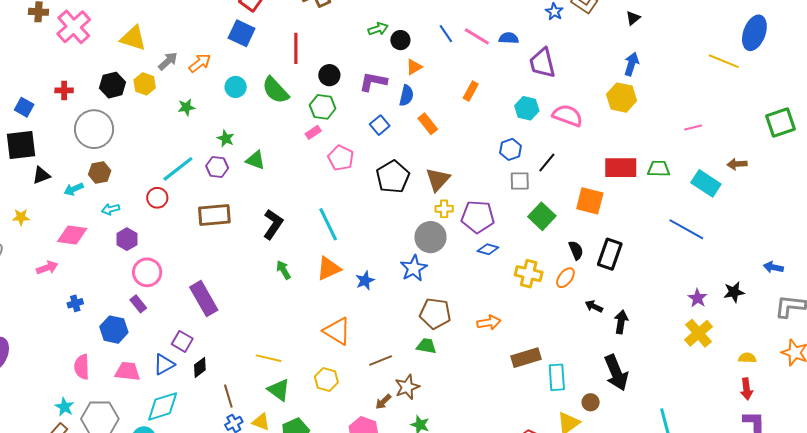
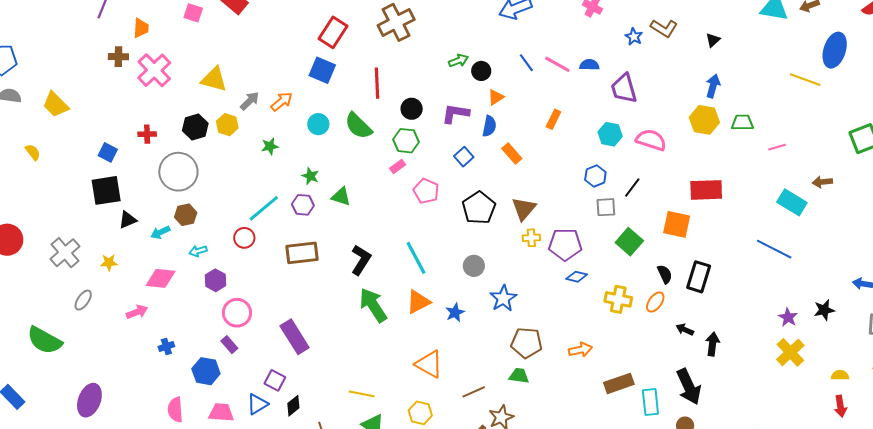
green trapezoid: (659, 169) -> (742, 123), moved
gray circle: (431, 237) -> (474, 266), moved, size x0.7
green arrow: (283, 270) -> (373, 305), size x1.8
black arrow: (616, 373) -> (689, 387), moved

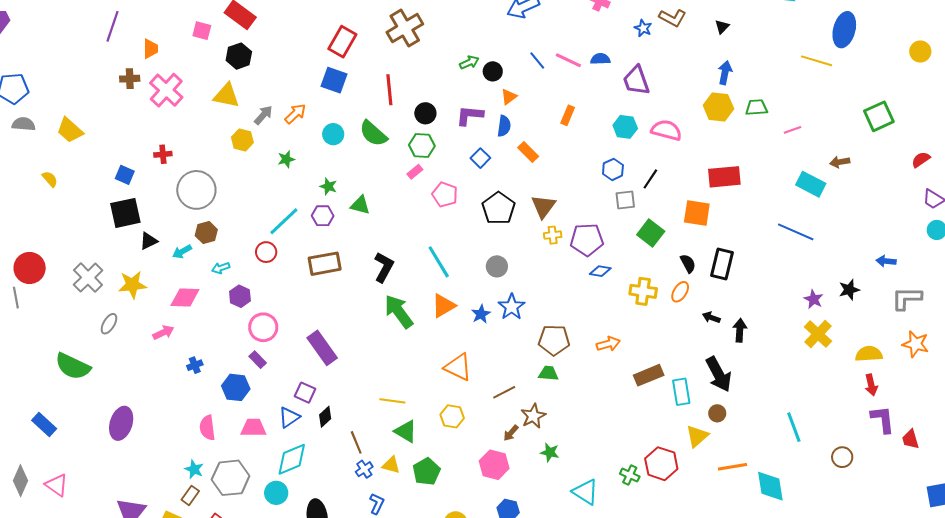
black hexagon: (195, 127) -> (239, 56), moved
yellow star: (109, 262) -> (132, 285), size x1.6
blue star: (503, 298) -> (512, 307), moved
yellow semicircle: (840, 375) -> (869, 354), size x1.5

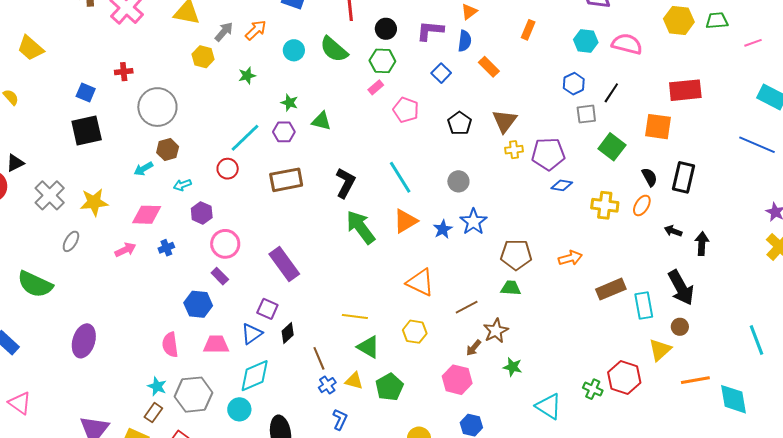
black pentagon: (498, 208) -> (460, 123), size x0.7
black triangle: (149, 241) -> (15, 163), moved
blue cross: (195, 365) -> (166, 248), moved

